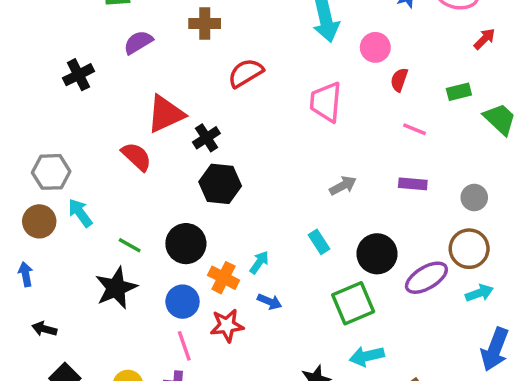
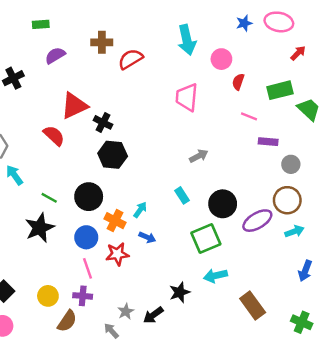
red semicircle: (246, 73) -> (131, 59), moved
green rectangle: (459, 92) -> (280, 90), size x1.5
black cross: (206, 138) -> (103, 122), turned -30
purple rectangle: (413, 184) -> (268, 142), moved
blue arrow: (495, 349) -> (305, 271), size x0.7

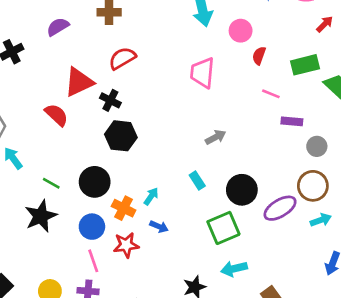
red semicircle: (131, 59) -> (122, 58), moved

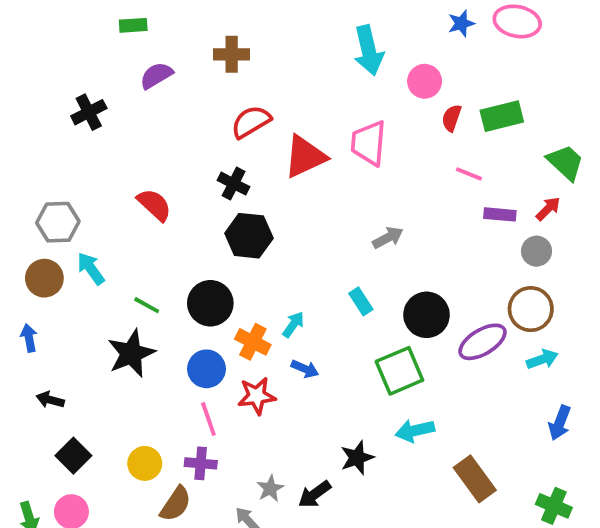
red arrow: (325, 24) -> (548, 209), moved
green rectangle: (305, 65) -> (502, 116), moved
red triangle: (79, 82) -> (305, 157), moved

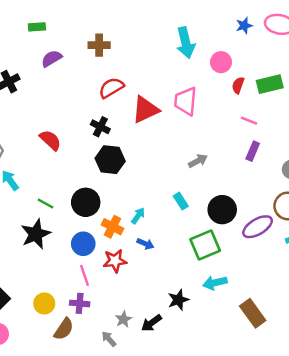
purple rectangle: (500, 214) -> (253, 151), moved, turned -72

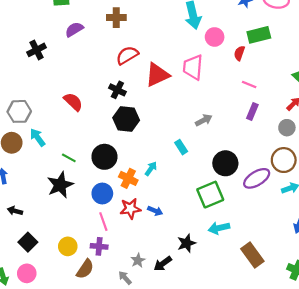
pink circle: (221, 62) -> (215, 37), moved
green rectangle: (270, 84) -> (259, 35), moved
cyan rectangle: (181, 201) -> (181, 147), moved
blue arrow: (145, 244) -> (155, 211), moved

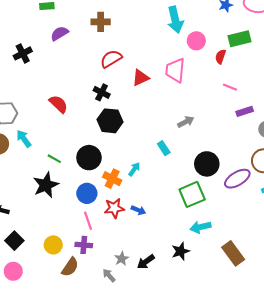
red triangle: (157, 75) -> (141, 78), size x0.7
purple rectangle: (252, 111) -> (245, 111), moved, turned 49
black star: (187, 243) -> (181, 251), moved

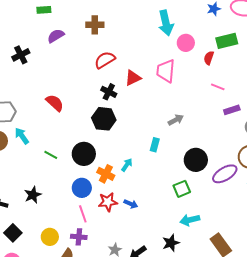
black cross: (102, 92) -> (109, 92), moved
cyan rectangle: (164, 148) -> (155, 145), turned 48
black star: (46, 185) -> (33, 195), moved, size x0.7
green square: (192, 194) -> (182, 189), size x0.7

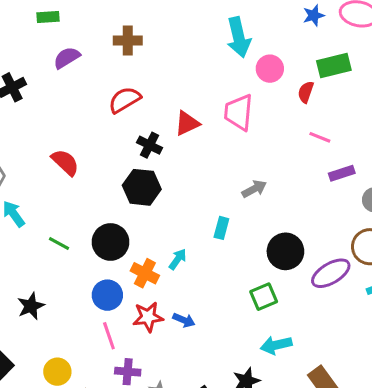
red semicircle: (105, 60) -> (125, 100), moved
purple cross: (79, 237) -> (128, 372), moved

